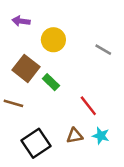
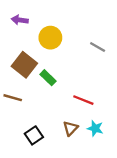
red line: (88, 106) -> (83, 100), turned -30
brown triangle: (75, 136) -> (70, 128), turned -35
black square: (36, 143) -> (34, 135), size x0.7

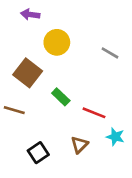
purple arrow: (20, 20) -> (30, 14), moved
green rectangle: (48, 78) -> (61, 97), moved
cyan star: (95, 128) -> (115, 137), moved

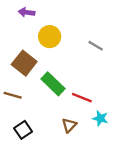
green rectangle: (61, 97) -> (53, 84), size x1.5
black square: (38, 153) -> (23, 130), moved

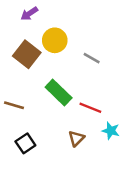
purple arrow: (27, 12) -> (29, 14), turned -42
gray line: (96, 46) -> (92, 58), moved
brown square: (24, 63) -> (27, 54), moved

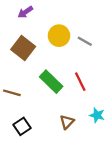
yellow circle: (55, 40) -> (59, 36), moved
gray line: (92, 58) -> (85, 41), moved
red line: (90, 108) -> (80, 82), moved, turned 42

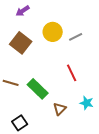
gray line: (85, 41) -> (76, 37), turned -56
green rectangle: (51, 82) -> (38, 89), moved
black square: (22, 126) -> (20, 123), moved

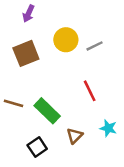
purple arrow: (23, 11) -> (28, 14), turned -32
brown square: (21, 43) -> (26, 53), turned 30
black square: (20, 123) -> (37, 147), moved

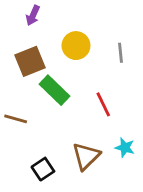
gray line: (95, 46) -> (120, 53), moved, turned -70
green rectangle: (47, 111) -> (54, 90), moved
brown triangle: (75, 136) -> (86, 156), size x1.5

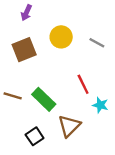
gray line: (120, 53) -> (97, 43), turned -56
green rectangle: (54, 90) -> (44, 99), moved
cyan star: (125, 148) -> (100, 105), moved

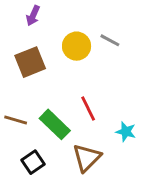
gray line: (97, 43) -> (110, 40), moved
red line: (83, 84) -> (88, 108), moved
black square: (35, 136) -> (33, 162), moved

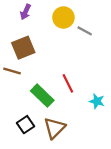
yellow circle: (77, 46) -> (63, 17), moved
brown line: (16, 120) -> (12, 71), moved
brown triangle: (87, 158) -> (55, 128), moved

